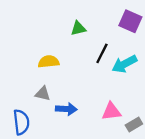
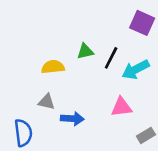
green triangle: (78, 28) -> (85, 51), moved
pink triangle: (111, 111) -> (121, 107), moved

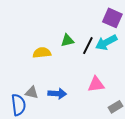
cyan arrow: (136, 69) -> (106, 42), moved
gray triangle: (46, 102) -> (32, 93), moved

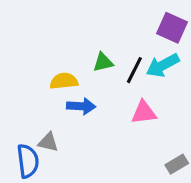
pink triangle: (96, 84) -> (144, 112), moved
blue arrow: (57, 94) -> (81, 106), moved

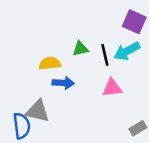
black line: (134, 70) -> (105, 55), turned -40
gray triangle: (48, 142) -> (38, 111), size x1.5

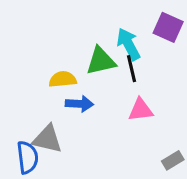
green triangle: (80, 49) -> (101, 61), size x1.5
cyan arrow: (127, 51) -> (128, 44), moved, turned 90

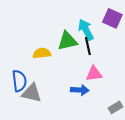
blue arrow: (79, 104) -> (80, 90), moved
blue semicircle: (27, 157) -> (19, 81), moved

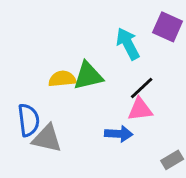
green triangle: (67, 41) -> (88, 76), moved
black line: (88, 46) -> (142, 88), moved, turned 60

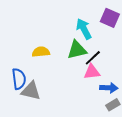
green triangle: (88, 76) -> (77, 50), moved
blue arrow: (119, 134) -> (109, 88), moved

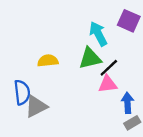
blue arrow: (109, 88) -> (128, 103), turned -96
gray triangle: (31, 91) -> (36, 106), turned -40

